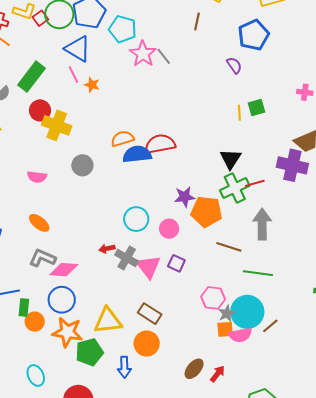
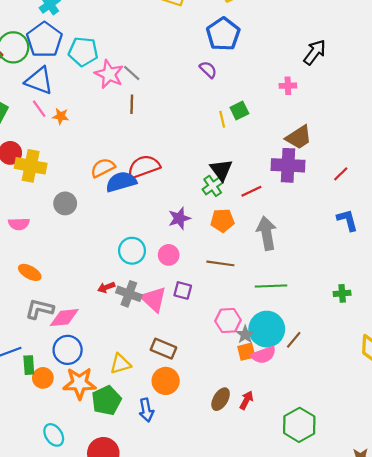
brown line: (197, 21) -> (132, 104), moved
green cross: (235, 188) -> (213, 186), moved, size x0.7
orange pentagon: (206, 212) -> (222, 220), moved, size x0.7
brown line: (229, 247) -> (220, 263), moved
yellow triangle: (108, 321) -> (120, 364), size x0.7

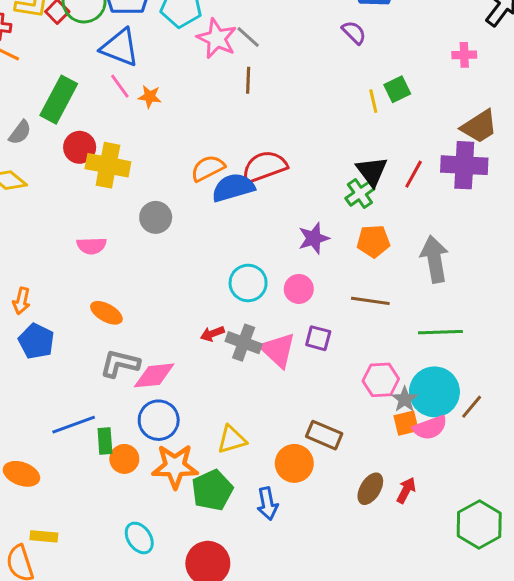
red line: (251, 191) -> (414, 174), moved, turned -36
brown rectangle: (163, 349) -> (324, 435), moved

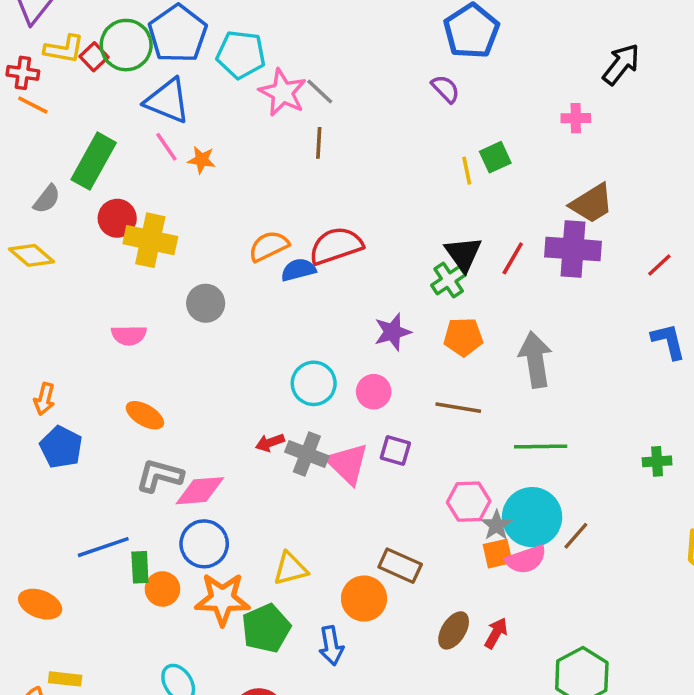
blue semicircle: (233, 188) -> (298, 270), size x0.7

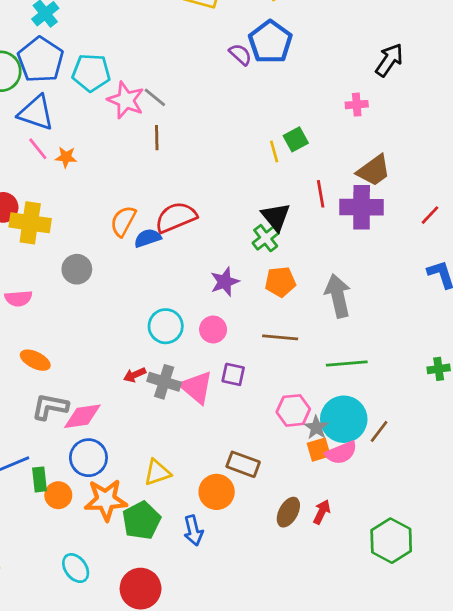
purple semicircle: (445, 89) -> (240, 54), moved
orange semicircle: (269, 246) -> (123, 221), turned -32
red line: (513, 258) -> (321, 194), moved, turned -36

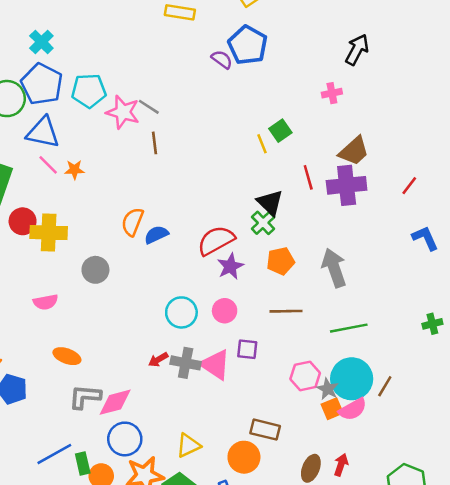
red semicircle: (176, 217) -> (216, 241), moved

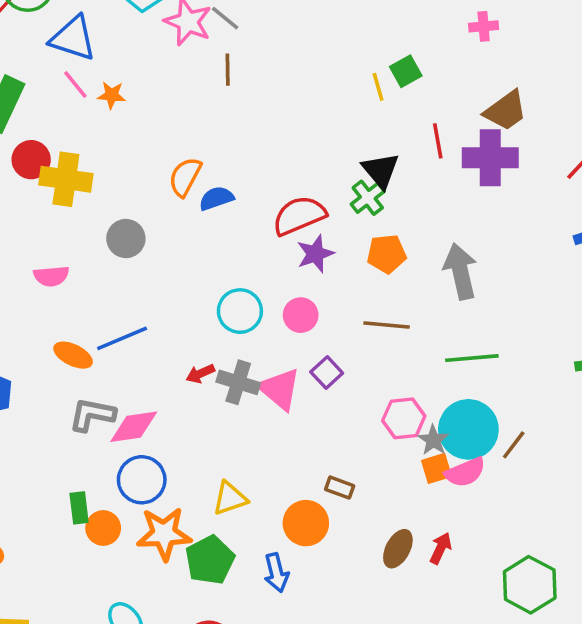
purple square: (247, 349) -> (327, 373), turned 35
brown rectangle: (265, 430) -> (340, 488), size x0.7
blue line: (54, 454) -> (122, 338), moved

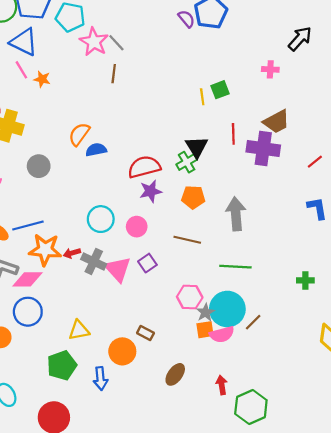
orange star: (164, 534) -> (45, 250), moved
red arrow: (441, 548) -> (222, 385), moved, turned -42

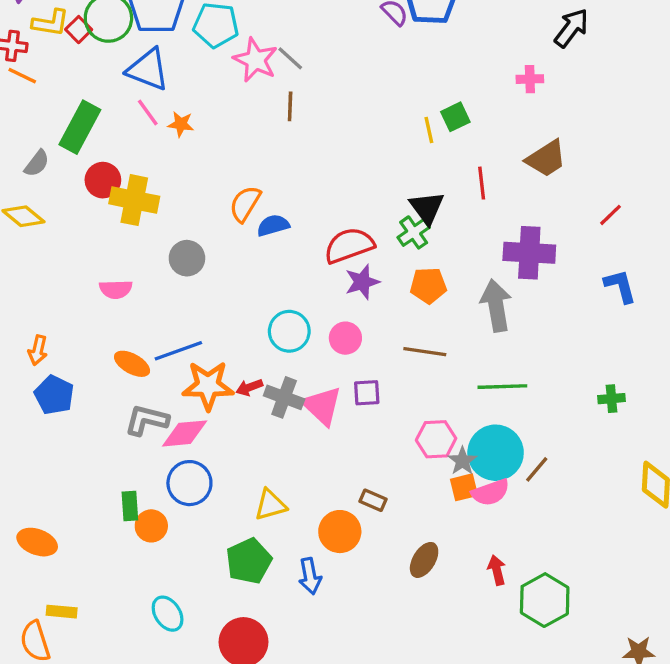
purple cross: (263, 148) -> (529, 253), moved
purple square: (147, 263) -> (367, 393), turned 36

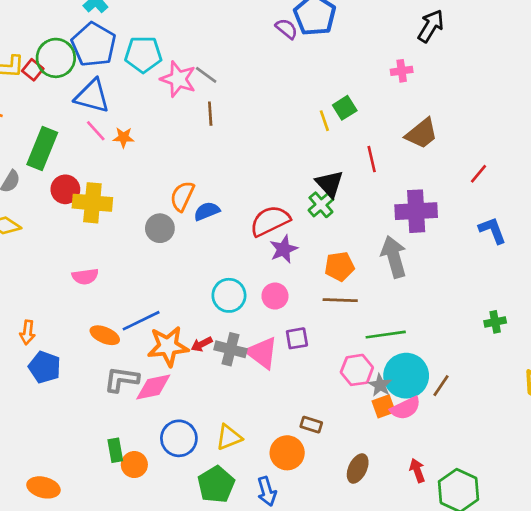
gray circle: (187, 258) -> (160, 228), moved
orange pentagon: (428, 285) -> (339, 266), moved
green line: (502, 387) -> (386, 335), moved
blue circle: (189, 483) -> (179, 438), moved

